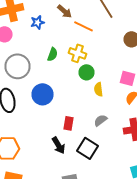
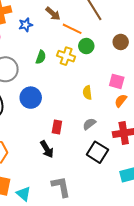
green circle: (86, 72) -> (86, 46), moved
black square: (88, 148) -> (97, 152), moved

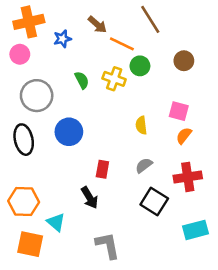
green semicircle: (41, 57) -> (82, 80), turned -48
cyan triangle: (24, 194) -> (56, 222), moved

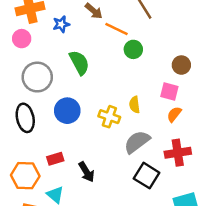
brown circle: (184, 61) -> (181, 65), moved
yellow cross: (114, 79) -> (109, 117), moved
green semicircle: (82, 80) -> (79, 63), size x1.5
gray semicircle: (144, 165) -> (137, 142), size x1.6
red rectangle: (102, 169) -> (55, 159), moved, turned 63

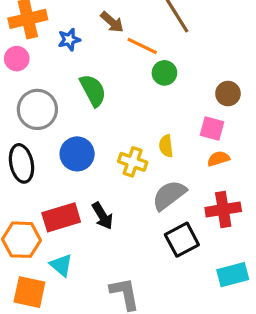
orange semicircle: (174, 114) -> (218, 159), turned 35
red rectangle: (55, 159) -> (61, 217), size x1.6
black arrow: (86, 172) -> (102, 216), moved
black square: (147, 176) -> (182, 240), turned 30

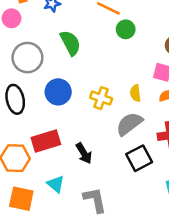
yellow semicircle: (166, 146) -> (135, 93), moved
black arrow: (102, 216) -> (84, 153), moved
cyan triangle: (61, 265) -> (56, 184), moved

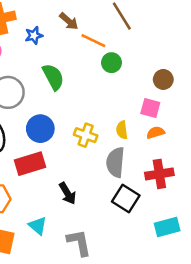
gray semicircle: (129, 124) -> (115, 162), turned -48
red rectangle: (46, 141) -> (30, 164), moved
black square: (139, 158) -> (126, 199), turned -30

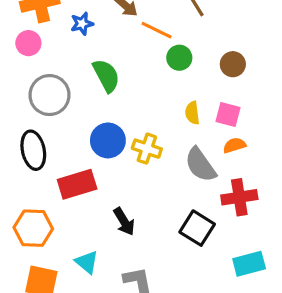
brown circle: (163, 79) -> (233, 64), moved
blue circle: (40, 129) -> (108, 140), moved
yellow semicircle: (122, 130) -> (192, 113), moved
gray semicircle: (115, 162) -> (200, 165), moved, turned -40

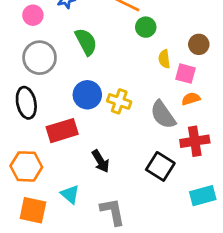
pink circle: (28, 43) -> (33, 15), moved
brown circle: (233, 64) -> (199, 44), moved
yellow semicircle: (192, 113) -> (164, 59), moved

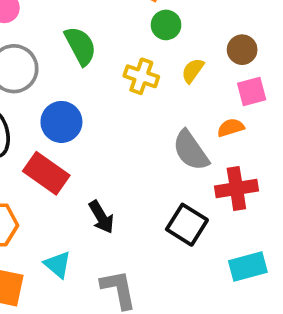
yellow semicircle: (164, 59) -> (193, 71), turned 42
pink square: (186, 74) -> (252, 92), moved, turned -30
blue circle: (87, 95) -> (61, 122), moved
yellow cross: (119, 101) -> (141, 76), moved
red rectangle: (62, 131) -> (46, 173), turned 52

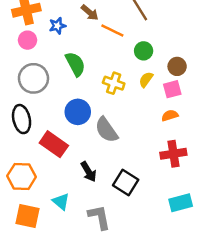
green circle: (166, 25) -> (144, 51), moved
pink square: (252, 92) -> (172, 89), moved
blue circle: (61, 122) -> (78, 112), moved
gray semicircle: (191, 150) -> (106, 130), moved
black square: (187, 225) -> (126, 182), moved

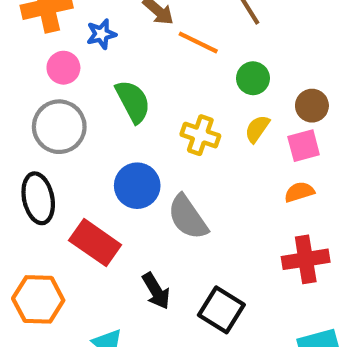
pink circle: (28, 40) -> (63, 68), moved

